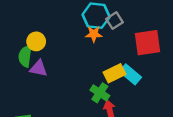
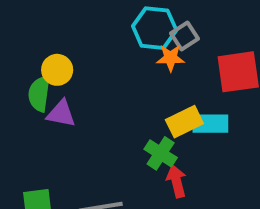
orange star: (94, 34) -> (171, 58), moved
cyan rectangle: (130, 74) -> (210, 124), turned -40

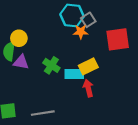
cyan rectangle: (210, 124) -> (74, 74), moved
green cross: (161, 153) -> (51, 65), moved
red arrow: (176, 181) -> (88, 88), moved

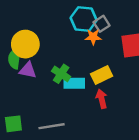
yellow circle: (19, 38) -> (25, 44), size x1.5
cyan rectangle: (74, 74) -> (74, 83), moved

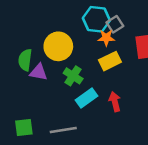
yellow circle: (25, 44) -> (58, 46), moved
yellow rectangle: (102, 75) -> (110, 61), moved
cyan rectangle: (74, 83) -> (87, 98), moved, turned -36

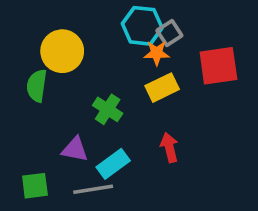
yellow circle: (58, 46) -> (62, 51), moved
purple triangle: (39, 72) -> (75, 149), moved
cyan rectangle: (87, 98) -> (113, 164), moved

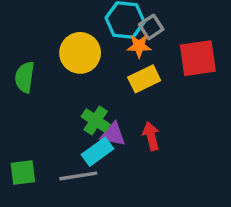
yellow circle: (62, 51) -> (80, 53), moved
green cross: (108, 109) -> (96, 121), moved
purple triangle: (75, 149) -> (113, 134), moved

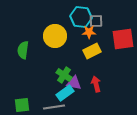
gray square: (151, 27) -> (96, 21), turned 32

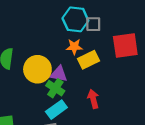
orange star: (89, 32) -> (74, 47), moved
yellow circle: (55, 36) -> (37, 69), moved
purple triangle: (74, 83) -> (59, 74), moved

